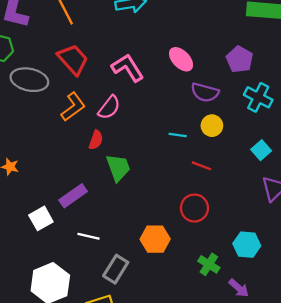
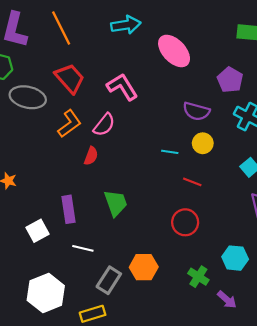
pink ellipse: (181, 59) -> (174, 51), moved, size x1.4
green trapezoid: (118, 168) -> (116, 203), moved
purple rectangle: (73, 196) -> (69, 209), turned -64
orange hexagon: (155, 239) -> (144, 267), moved

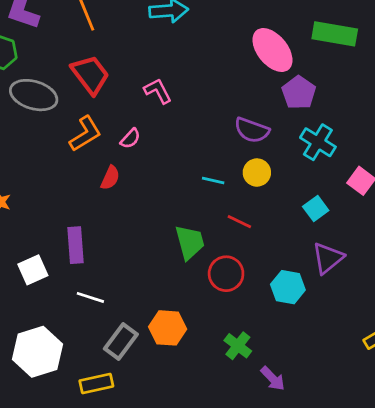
pink ellipse: (174, 51) -> (272, 50), moved
pink L-shape: (122, 87) -> (158, 91), size x0.7
pink semicircle: (104, 125) -> (130, 139), size x0.7
green trapezoid: (116, 203) -> (190, 242), moved
cyan hexagon: (235, 258) -> (288, 287), moved

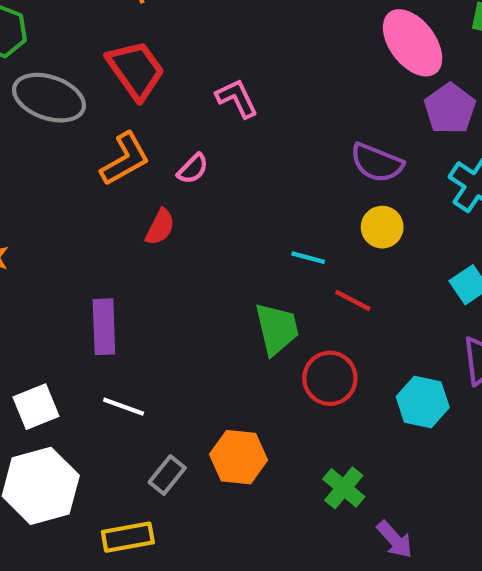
cyan line: (213, 180) -> (308, 258), moved
white square: (33, 270) -> (36, 407), moved
gray rectangle: (121, 341) -> (167, 475), size x0.7

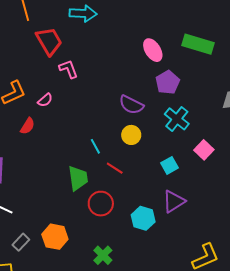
pink ellipse: (413, 43) -> (153, 50), size x0.7
red trapezoid: (136, 70) -> (49, 41), moved
cyan line: (308, 258) -> (95, 146), turned 42

